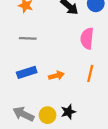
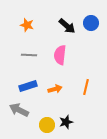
pink semicircle: (87, 38) -> (60, 55), moved
gray arrow: (23, 114) -> (19, 110), moved

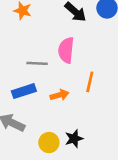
gray line: (29, 55) -> (37, 63), moved
orange line: (86, 87) -> (90, 82), moved

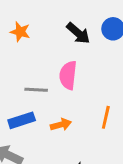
orange line: (90, 82) -> (106, 117), moved

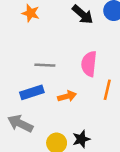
pink semicircle: (68, 75) -> (89, 64), moved

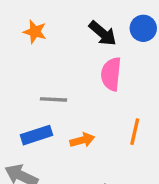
pink semicircle: (89, 64) -> (111, 74), moved

